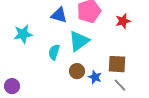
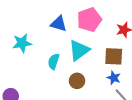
brown square: (117, 64) -> (114, 56), moved
blue star: (95, 77) -> (114, 78), moved

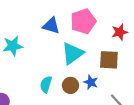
cyan semicircle: (54, 61) -> (46, 84), moved
blue star: (114, 78) -> (91, 82), moved

